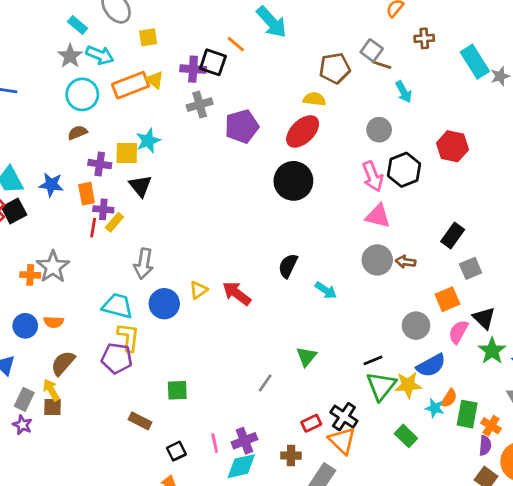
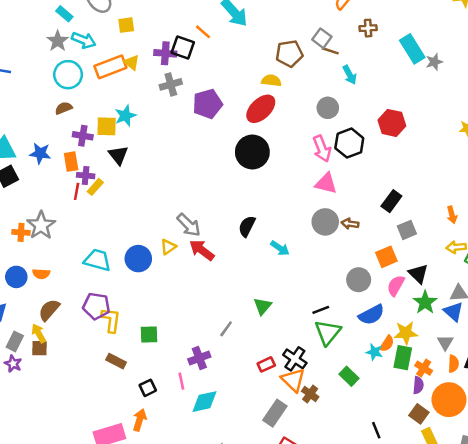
gray arrow: (144, 264) -> (189, 225), moved, turned -55
yellow L-shape: (128, 337) -> (111, 320), moved
yellow star: (408, 385) -> (406, 333), moved
purple cross: (244, 441) -> (199, 358), moved
brown cross: (291, 456) -> (310, 394), moved, turned 35

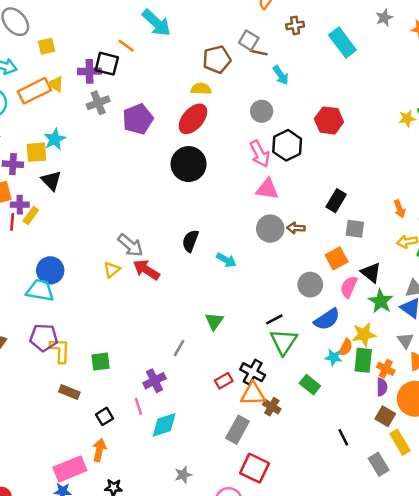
gray star: (434, 62) -> (384, 18), moved
gray square: (407, 230) -> (355, 229), turned 36
blue circle: (138, 259) -> (50, 270), moved
orange triangle: (293, 380) -> (253, 394), turned -40

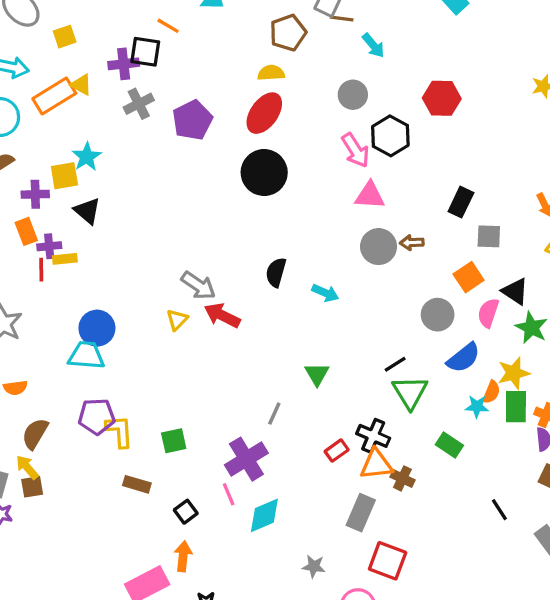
yellow rectangle: (31, 215) -> (65, 259), turned 54
purple cross: (154, 381) -> (246, 459), size x1.4
gray star: (183, 475) -> (314, 566), moved, turned 30

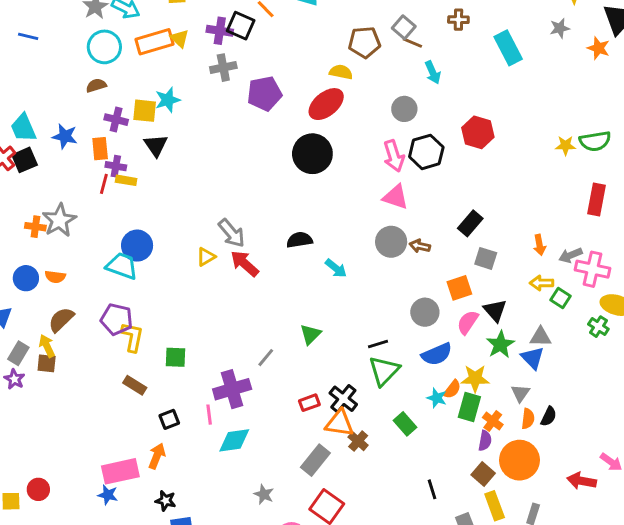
black semicircle: (276, 272) -> (299, 240), turned 50

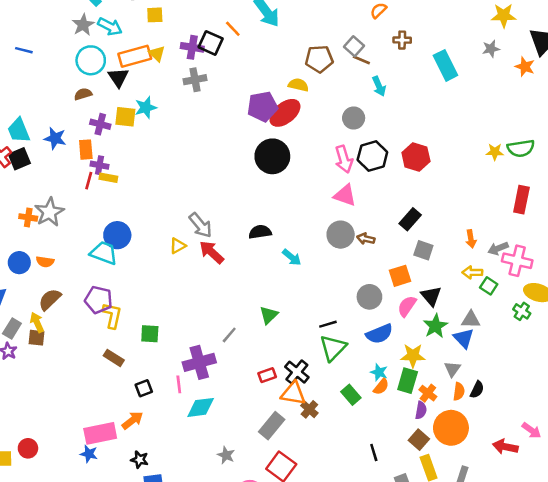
purple pentagon: (264, 94) -> (263, 107), moved
red hexagon: (478, 132) -> (416, 157), moved
black triangle: (156, 145) -> (118, 77), moved
orange semicircle: (452, 389) -> (381, 387), moved
orange arrow: (157, 456) -> (132, 420), turned 30

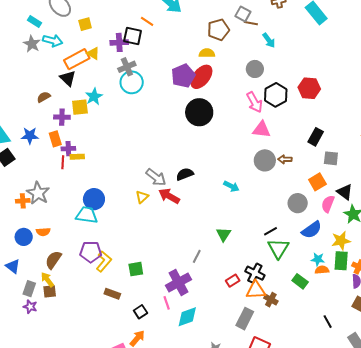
cyan circle: (91, 60) -> (132, 82), moved
black semicircle: (260, 232) -> (185, 174), moved
yellow L-shape: (112, 315) -> (104, 261), turned 40
orange semicircle: (381, 387) -> (322, 270), turned -120

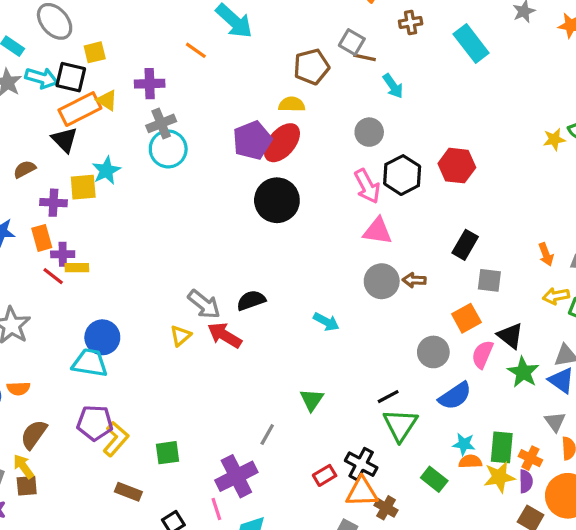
black square: (133, 36) -> (71, 77), moved
red line: (63, 162) -> (53, 276), turned -56
yellow star: (341, 241) -> (499, 477), moved

